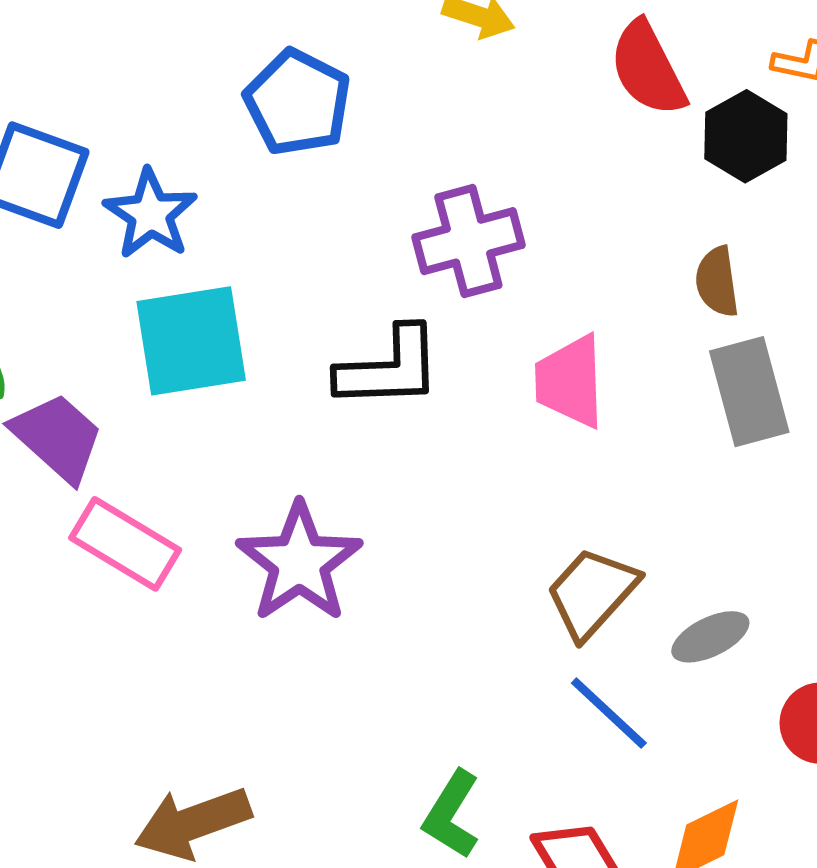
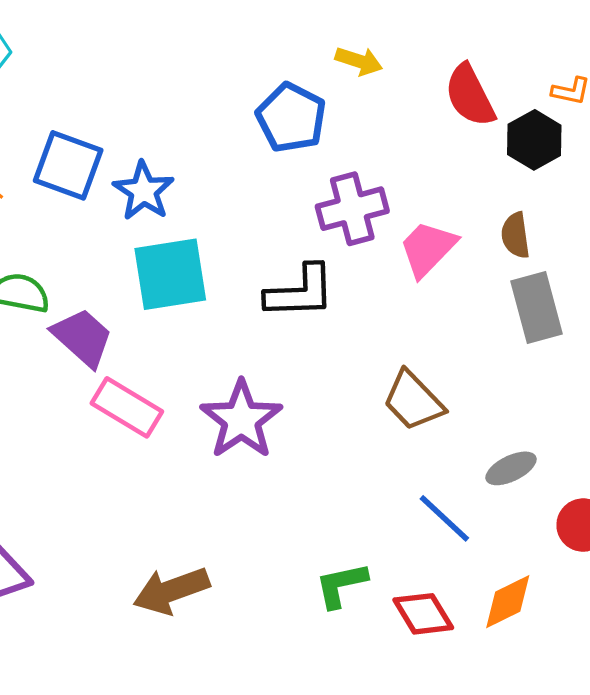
blue pentagon: (298, 102) -> (291, 118), moved
pink trapezoid: (570, 381) -> (428, 249), moved, turned 46
brown trapezoid: (592, 593) -> (413, 401), moved, turned -86
green L-shape: (452, 814) -> (341, 585), turned 46

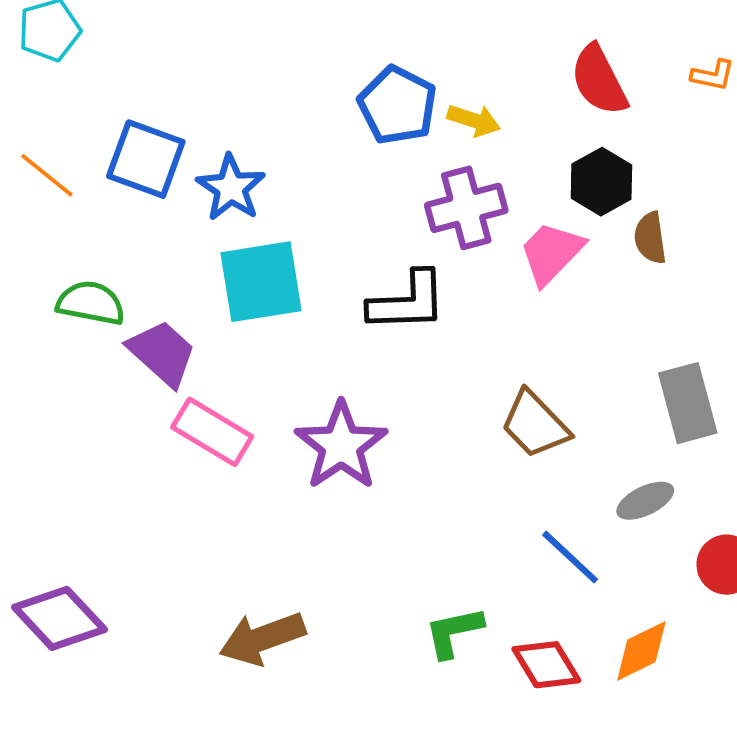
yellow arrow: (359, 61) -> (474, 120), moved
black hexagon: (534, 140) -> (601, 182), moved
gray rectangle: (537, 307) -> (688, 403), moved

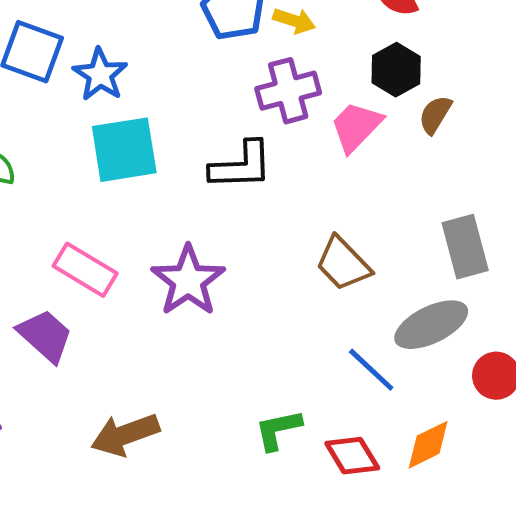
brown semicircle: (650, 238) -> (435, 115), turned 39
purple trapezoid: (162, 353) -> (45, 336), moved
gray ellipse: (645, 501) -> (431, 325), size x1.6

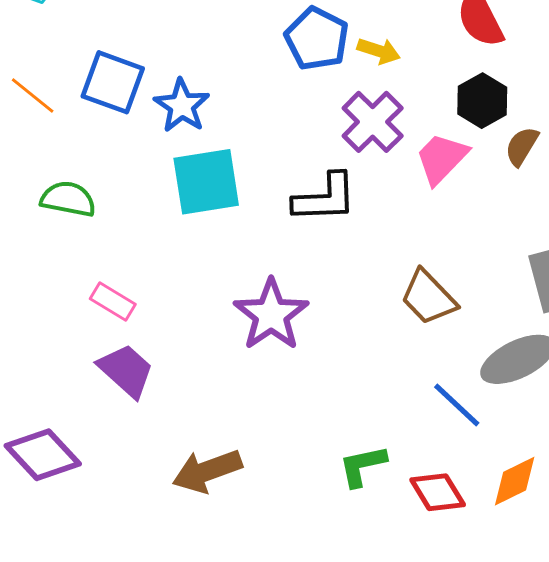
purple cross: (288, 91) -> (373, 122), turned -30
pink rectangle: (85, 270) -> (113, 302), moved, size x0.7

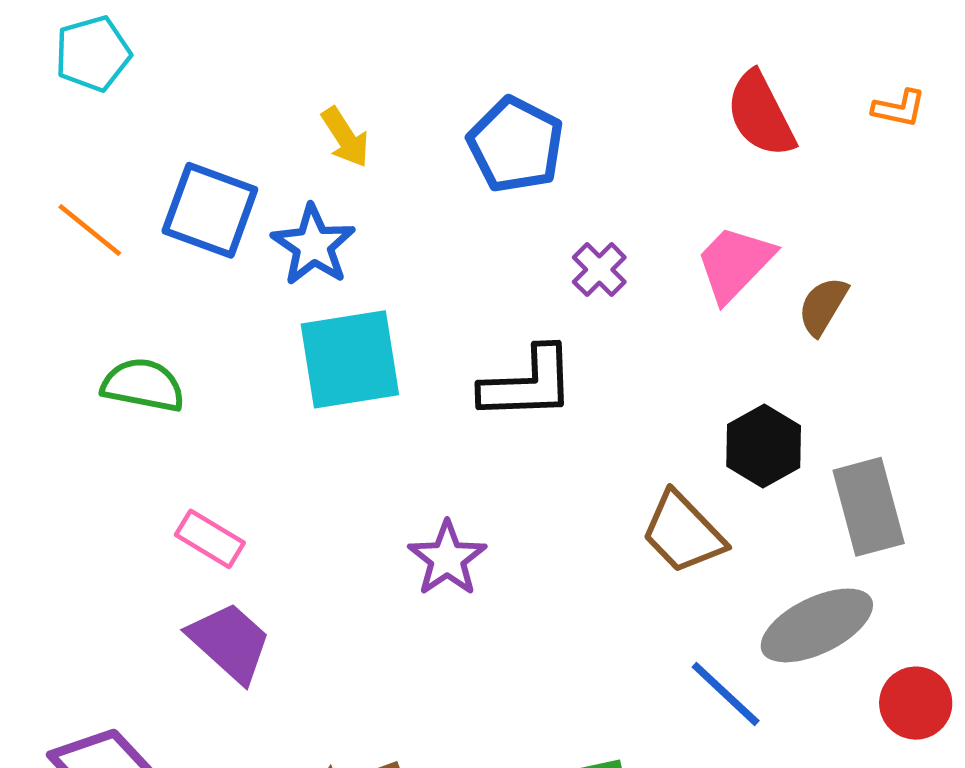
yellow arrow: (379, 51) -> (345, 137), moved, turned 39
black hexagon: (482, 101) -> (764, 446), moved
purple cross: (373, 122) -> (599, 270), size x0.6
pink trapezoid: (442, 158) -> (735, 263), moved
purple star: (271, 315) -> (447, 559), size x0.7

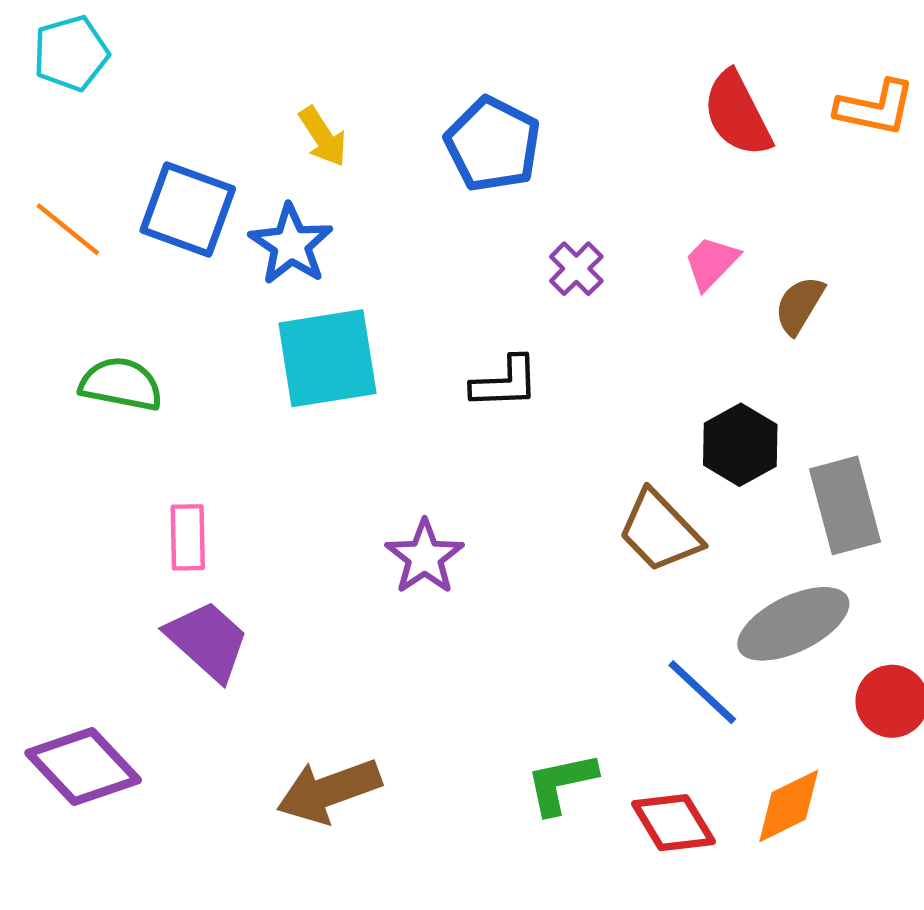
orange L-shape: (899, 108) -> (875, 108), size x1.5
pink trapezoid: (735, 263) -> (711, 263), size x0.7
black L-shape: (528, 384) -> (505, 383), size x0.7
pink rectangle: (210, 539) -> (188, 537), turned 58

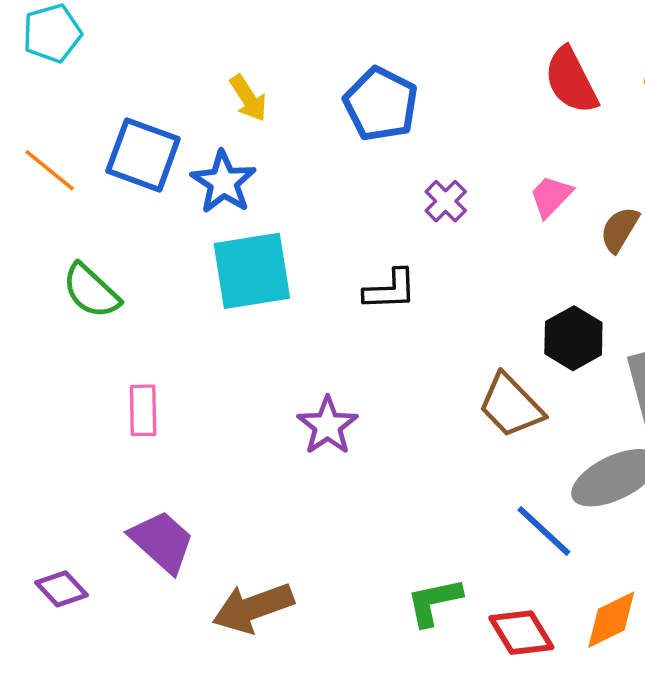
green semicircle: (121, 384) -> (91, 291), turned -148
purple trapezoid: (207, 641) -> (162, 542), moved
purple diamond: (83, 767) -> (61, 589), size x0.6

